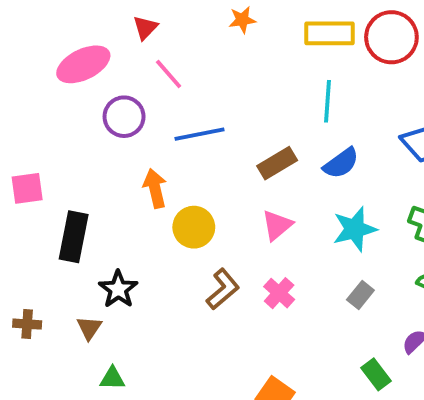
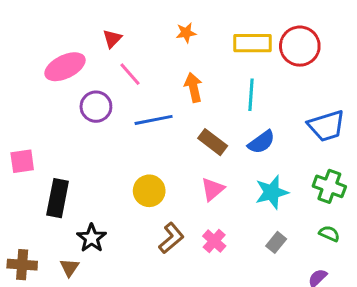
brown rectangle: (277, 163) -> (213, 142), turned 68
orange arrow: (155, 188) -> (193, 87), moved
brown cross: (27, 324) -> (22, 265), size x1.4

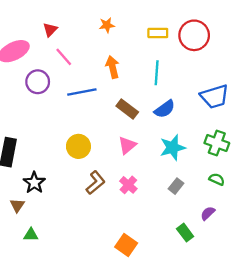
yellow rectangle: (253, 43) -> (158, 33), size x0.7

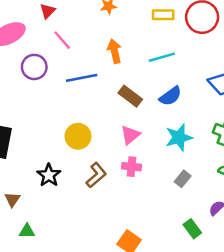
cyan line: (157, 73) -> (162, 57), turned 70
black star: (34, 183) -> (49, 175), moved
pink cross: (128, 185) -> (132, 167), moved, turned -36

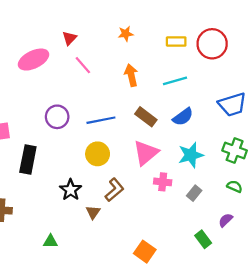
purple circle: (34, 67) -> (57, 117), moved
blue line: (82, 78) -> (101, 120), moved
pink triangle: (130, 135) -> (146, 153), size x1.4
pink cross: (132, 167) -> (163, 182), moved
brown triangle: (12, 199) -> (93, 212), moved

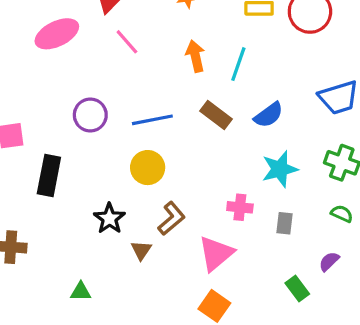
cyan line: (175, 81) -> (238, 64), moved, turned -55
pink triangle: (146, 153) -> (216, 253), moved
gray rectangle: (194, 193) -> (284, 223), turned -32

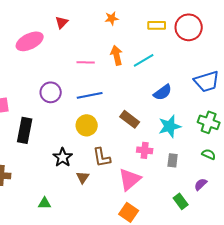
pink line: (127, 42) -> (86, 62), moved, turned -48
cyan line: (238, 64) -> (144, 60), turned 40
brown rectangle: (216, 115) -> (130, 119), moved
brown L-shape: (171, 218) -> (102, 157), turned 120

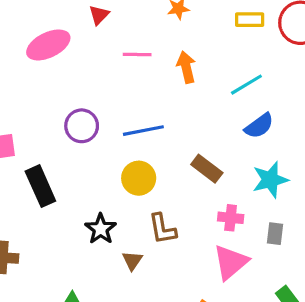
cyan line: (144, 60) -> (246, 85), moved
pink line: (86, 62) -> (137, 54), moved
black rectangle: (25, 130) -> (40, 186), turned -35
pink triangle: (130, 179) -> (231, 262), moved

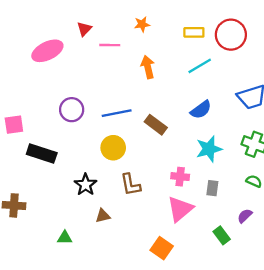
pink line: (137, 54) -> (110, 45), moved
cyan line: (246, 85) -> (200, 66), moved
brown rectangle: (207, 169) -> (156, 125), moved
black rectangle: (40, 186) -> (42, 154), turned -48
brown triangle: (132, 261) -> (103, 216), moved, turned 42

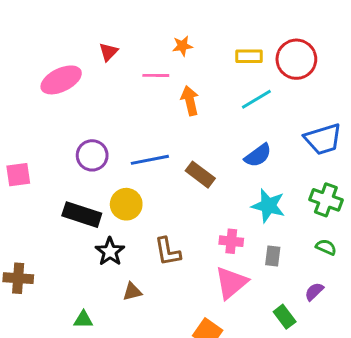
pink line: (110, 45) -> (156, 75), moved
yellow circle: (113, 148) -> (126, 204), moved
cyan star: (209, 149) -> (268, 206), turned 30
black rectangle: (42, 154) -> (82, 215), moved

